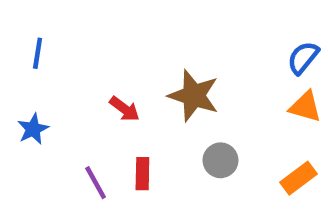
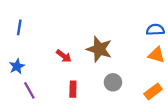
blue semicircle: (303, 58) -> (155, 30), turned 48
purple line: (96, 183) -> (29, 90), moved

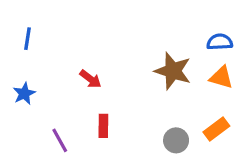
brown star: (99, 49) -> (173, 71), moved
gray circle: (113, 82) -> (176, 140), moved
purple line: (29, 90) -> (60, 140), moved

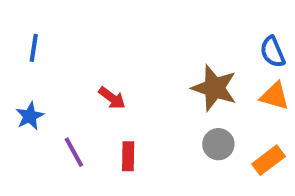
blue semicircle: (220, 42) -> (273, 52), turned -110
purple line: (60, 140) -> (74, 152), moved
gray circle: (176, 140) -> (218, 144), moved

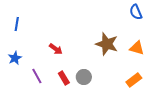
blue semicircle: (273, 52) -> (136, 12), moved
gray circle: (218, 144) -> (84, 77), moved
red rectangle: (128, 156) -> (64, 78), turned -32

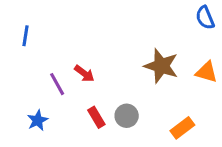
blue star: (15, 58) -> (38, 120), moved
purple line: (37, 76) -> (57, 84), moved
orange rectangle: (134, 80) -> (182, 128), moved

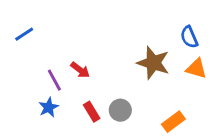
blue semicircle: (205, 18) -> (189, 37), moved
blue line: (25, 36) -> (24, 34), turned 48
blue star: (38, 120) -> (49, 107), moved

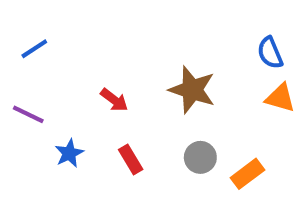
brown star: (153, 63) -> (192, 90), moved
purple line: (54, 80) -> (28, 114), moved, turned -35
gray circle: (120, 110) -> (200, 157), moved

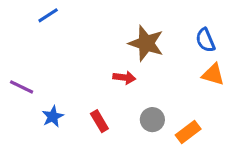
blue line: (34, 49) -> (48, 15), moved
brown star: (192, 90) -> (146, 43), moved
red arrow: (114, 100) -> (124, 78), moved, turned -30

